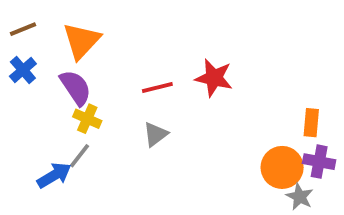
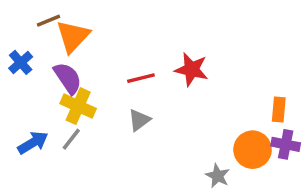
brown line: (23, 29) -> (49, 21), moved
yellow cross: (87, 119) -> (78, 106), size x1.4
blue arrow: (54, 175) -> (33, 143), moved
gray star: (300, 197) -> (218, 176), moved

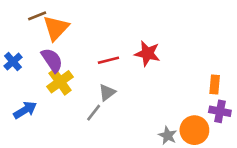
blue cross: (21, 62) -> (13, 62), moved
yellow cross: (78, 106) -> (60, 82), turned 30
gray line: (71, 139) -> (94, 113), moved
orange circle: (253, 150) -> (194, 130), moved

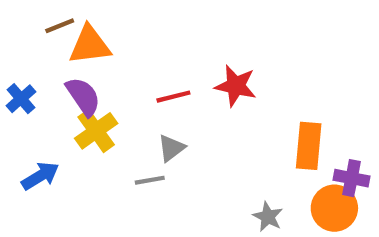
orange triangle: (56, 28) -> (90, 45), turned 40
orange rectangle: (215, 84) -> (309, 146), moved, size x1.5
gray line: (94, 113) -> (150, 180), turned 42
orange circle: (194, 130) -> (334, 208), moved

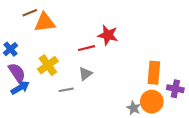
red star: (236, 86) -> (108, 35), moved
purple semicircle: (83, 97) -> (17, 73), moved
gray line: (150, 180) -> (66, 90), moved
orange circle: (334, 208) -> (152, 102), moved

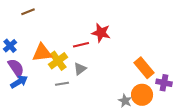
orange triangle: (45, 22) -> (42, 53), moved
yellow cross: (48, 65) -> (58, 61), moved
orange rectangle: (154, 73) -> (144, 68), turned -45

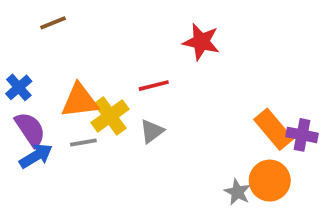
red star: (101, 33) -> (201, 42), moved
purple cross: (164, 83) -> (302, 135), moved
gray line: (62, 84) -> (83, 143), moved

